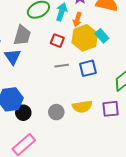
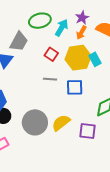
orange arrow: (77, 19) -> (81, 33), moved
yellow semicircle: (82, 107) -> (61, 123), turned 138
gray circle: (56, 112) -> (35, 122), size x1.6

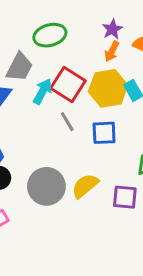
cyan arrow: (62, 28) -> (43, 91), moved
red square: (51, 54) -> (68, 84), size x1.6
gray line: (50, 79) -> (67, 122), turned 56

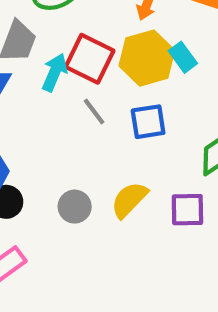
gray circle: (46, 186) -> (75, 207), size x0.6

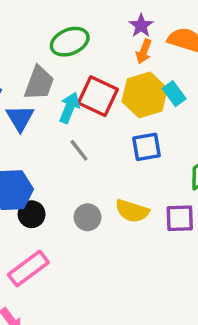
gray line: (94, 111) -> (79, 150), moved
yellow semicircle: (129, 200) -> (132, 211), turned -116

